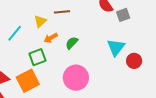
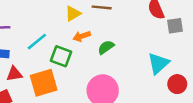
cyan line: (15, 33) -> (37, 42), moved
green square: (37, 57) -> (61, 56), turned 30

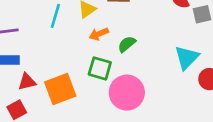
cyan line: (37, 42) -> (55, 16), moved, turned -30
green square: (61, 56) -> (100, 68), moved

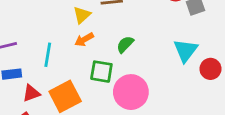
cyan line: (55, 16) -> (48, 55), moved
orange arrow: (99, 34) -> (84, 40), moved

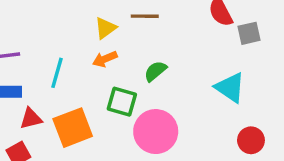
cyan triangle: (186, 50) -> (230, 87), turned -40
red circle: (210, 69) -> (251, 140), moved

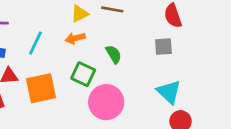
gray square: (249, 33) -> (163, 47), moved
green semicircle: (155, 71) -> (114, 54), turned 90
cyan triangle: (230, 87) -> (169, 92), moved

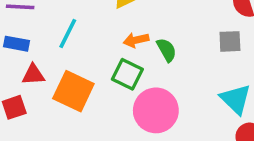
orange arrow: (75, 38) -> (136, 40), moved
orange square: (41, 88) -> (73, 91), turned 36

